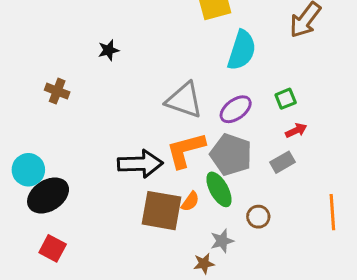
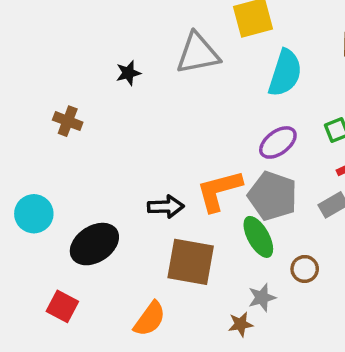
gray triangle: (184, 100) -> (198, 53), moved, turned -30
black arrow: (140, 164) -> (166, 207), size x0.7
black ellipse: (48, 195) -> (94, 244), moved
orange semicircle: (190, 202) -> (150, 319), moved, size x1.5

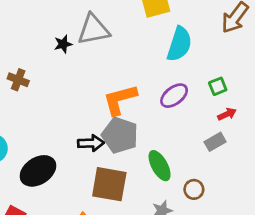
gray triangle: (198, 53) -> (93, 30), moved
orange L-shape: (219, 191) -> (120, 100), moved
gray pentagon: (273, 196) -> (120, 135), moved

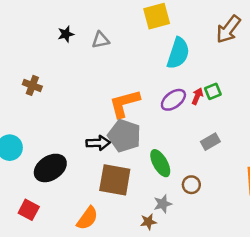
gray triangle: (93, 30) -> (100, 40), size x0.6
black star: (63, 44) -> (66, 34), moved
red arrow: (227, 114) -> (197, 96), moved, turned -42

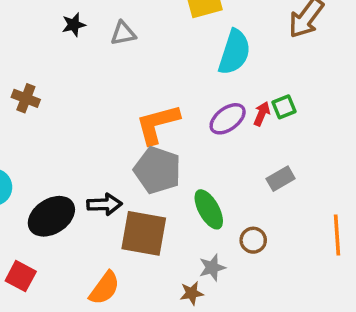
black arrow: (98, 143) -> (104, 204), moved

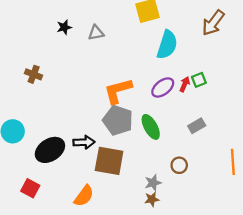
green ellipse: (209, 209) -> (151, 127), moved
brown star: (192, 293) -> (152, 199), moved

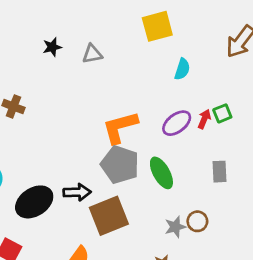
cyan semicircle: (167, 45) -> (182, 69), size x0.6
gray rectangle: (197, 126) -> (220, 172), turned -63
brown square: (109, 161) -> (109, 216), turned -32
gray star: (153, 183) -> (175, 227), moved

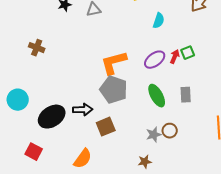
green ellipse: (161, 173) -> (157, 96), moved
brown square: (109, 216) -> (106, 127), size x0.7

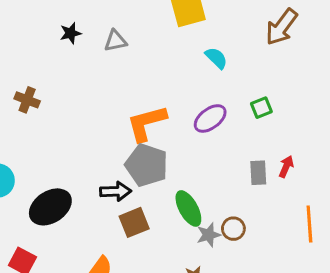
cyan semicircle: (159, 21) -> (216, 58), turned -63
red arrow: (175, 57) -> (286, 167), moved
green ellipse: (157, 96) -> (188, 208), moved
black arrow: (83, 110) -> (116, 191), moved

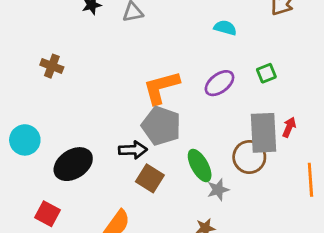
cyan semicircle: (216, 58) -> (225, 28), turned -30
gray rectangle: (258, 173) -> (264, 133), size x1.8
brown square: (134, 222) -> (150, 178), turned -36
brown circle: (233, 229) -> (249, 157), moved, size x1.5

